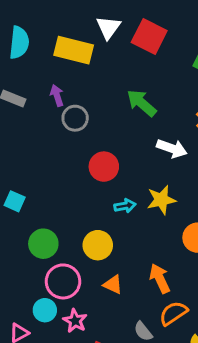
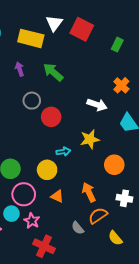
green arrow: (142, 103) -> (53, 72), moved
gray circle: (75, 118) -> (32, 101), moved
cyan arrow: (125, 206) -> (63, 152), moved

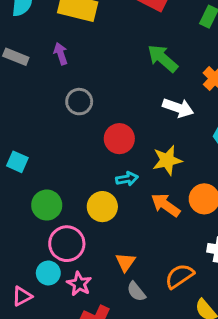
green arrow: (53, 72) -> (163, 58), moved
red circle: (51, 117) -> (119, 139), moved
orange arrow: (89, 192) -> (166, 205), moved, turned -30
orange triangle: (57, 196) -> (125, 262), moved, turned 40
gray semicircle: (78, 228) -> (136, 292), moved

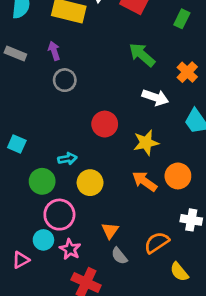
gray circle: (79, 102) -> (65, 80), moved
cyan arrow: (127, 179) -> (67, 159), moved

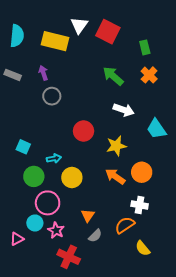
green rectangle: (182, 19) -> (145, 47), turned -40
orange cross: (187, 72) -> (149, 75), moved
cyan square: (17, 144) -> (23, 147), moved
white cross: (191, 220) -> (140, 205), moved
gray semicircle: (119, 256) -> (95, 236), turned -96

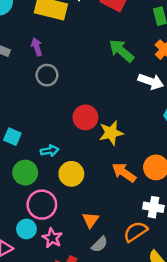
white arrow: (124, 110) -> (151, 81), moved
yellow star: (116, 146) -> (111, 133), moved

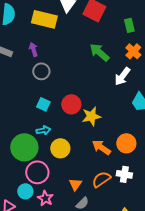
white arrow: (151, 81) -> (122, 76), turned 108
cyan square: (12, 137) -> (43, 104), moved
green circle: (25, 173) -> (24, 147), size x1.4
orange semicircle: (135, 232) -> (101, 179), moved

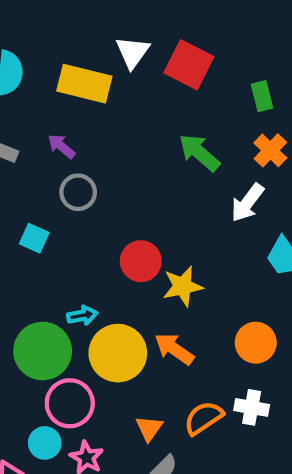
purple arrow: (33, 49) -> (61, 146), turned -32
cyan square: (43, 104) -> (34, 238), moved
orange arrow: (101, 147) -> (174, 349), moved
yellow circle: (60, 148) -> (118, 353), size x1.4

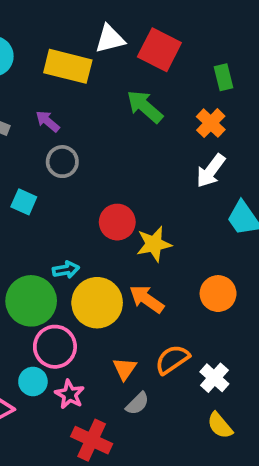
white triangle: (132, 52) -> (110, 39), turned 40
orange cross: (270, 150) -> (211, 123), moved
green arrow: (199, 153) -> (145, 107), moved
white cross: (252, 407) -> (214, 378), moved, turned 32

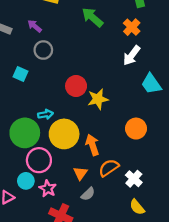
orange arrow: (147, 299) -> (92, 145), moved, turned 36

